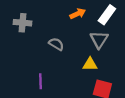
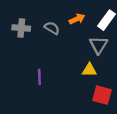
gray semicircle: (56, 44) -> (52, 28), moved
purple line: (41, 81) -> (39, 77), moved

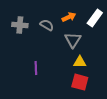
gray triangle: (99, 45) -> (73, 40), moved
red square: (102, 95) -> (80, 82), moved

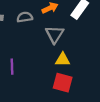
gray semicircle: (47, 25) -> (25, 17), turned -40

